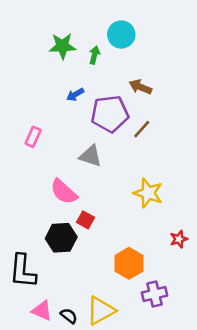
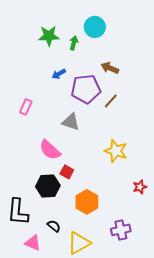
orange hexagon: (129, 263) -> (87, 202), moved
black semicircle: (69, 316) -> (54, 226), moved

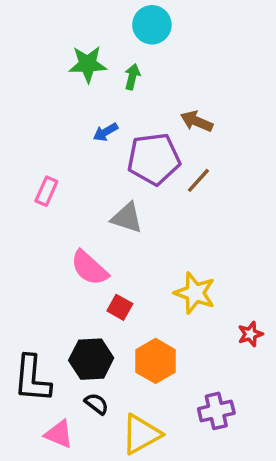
cyan circle: (95, 27) -> (152, 25), moved
yellow star: (116, 151) -> (195, 293), moved
black hexagon: (48, 186) -> (91, 359), moved

